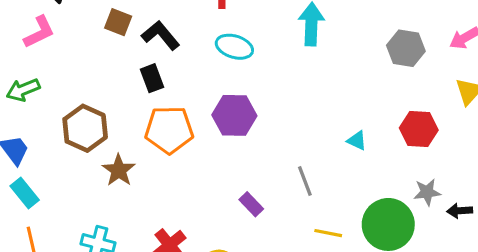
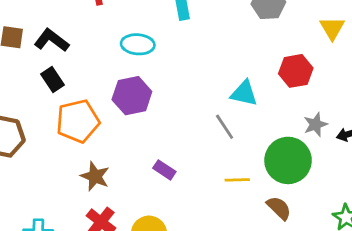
cyan ellipse: (234, 47) -> (138, 44), moved
cyan triangle: (357, 141) -> (244, 93), size x1.5
brown star: (119, 170) -> (95, 176), moved
gray line: (305, 181) -> (225, 127), moved

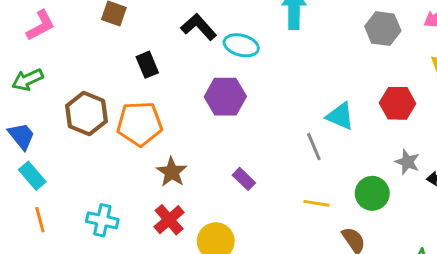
black L-shape: (52, 40) -> (199, 27), moved
orange pentagon: (78, 121) -> (140, 124), moved
gray star: (316, 124) -> (407, 162), turned 30
green circle: (288, 160) -> (372, 193), size x0.7

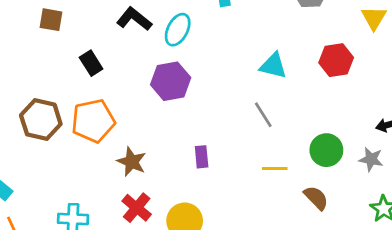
cyan ellipse: (241, 45) -> (178, 30), turned -68
cyan triangle: (340, 116) -> (273, 66), moved
gray star: (407, 162) -> (371, 159), moved
purple rectangle: (244, 179) -> (202, 157), turned 50

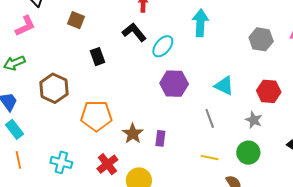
purple hexagon: (171, 81) -> (174, 84), moved
orange pentagon: (93, 121) -> (96, 116), moved
gray star: (371, 159) -> (254, 120), moved
brown star: (132, 162) -> (133, 134), moved

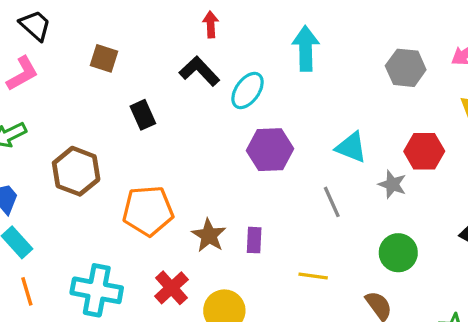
gray star: (254, 120) -> (392, 184), moved
yellow line: (210, 158) -> (313, 276), moved
cyan cross: (61, 162) -> (97, 290), size x1.4

